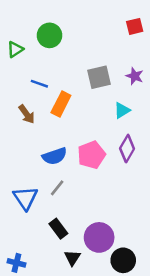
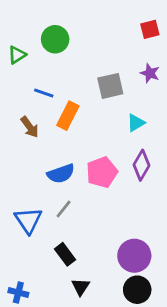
purple star: (135, 76) -> (150, 73), moved
purple circle: (99, 237) -> (134, 256), moved

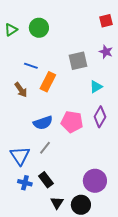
green triangle: (17, 55) -> (11, 30), moved
pink pentagon: (102, 172) -> (72, 122), turned 30
black circle: (137, 290) -> (81, 205), moved
blue cross: (18, 292) -> (25, 183), moved

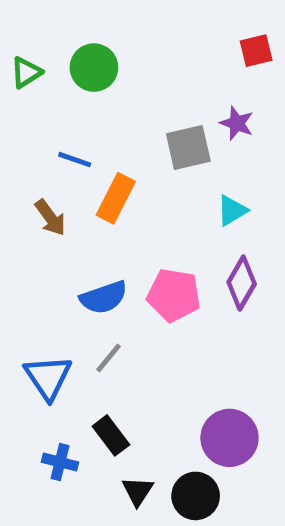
purple star: (106, 52) -> (237, 123), moved
blue cross: (25, 183) -> (60, 462), moved

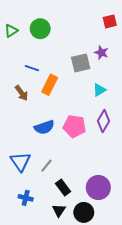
gray line: (108, 358) -> (46, 166), moved
black rectangle: (111, 435) -> (63, 187), moved

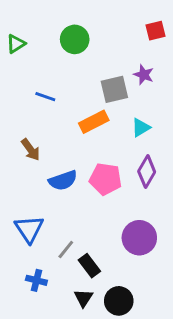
green circle: (40, 29) -> (75, 39), moved
orange rectangle: (50, 85) -> (94, 122), moved, turned 36
brown arrow: (21, 93) -> (31, 150), moved
gray line: (46, 166) -> (66, 249), moved
purple circle: (98, 187) -> (139, 238), moved

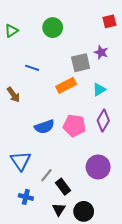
brown arrow: (31, 150) -> (13, 95), moved

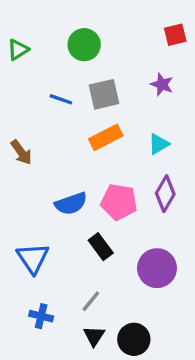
gray square: (81, 63) -> (104, 94), moved
blue line: (32, 68) -> (61, 99), moved
gray line: (46, 175) -> (91, 301), moved
black rectangle: (63, 187) -> (101, 247), moved

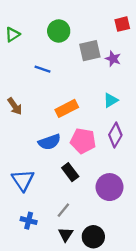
gray square: (104, 94) -> (90, 51), moved
orange rectangle: (106, 137) -> (67, 108), moved

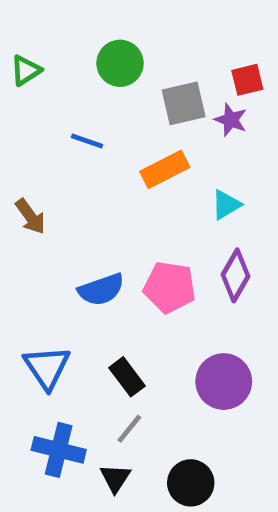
red square: (122, 24) -> (247, 80), moved
orange rectangle: (67, 108) -> (165, 169), moved
black rectangle: (70, 172) -> (127, 377), moved
blue cross: (29, 221) -> (59, 450), size x1.5
black triangle: (66, 234) -> (115, 478), moved

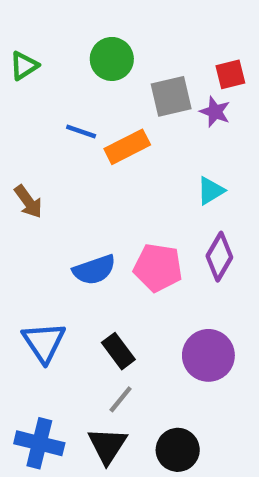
orange rectangle: (165, 169) -> (127, 147), moved
blue cross: (59, 450) -> (39, 443), moved
black triangle: (115, 478) -> (107, 445), size x1.4

